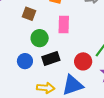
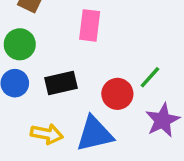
green circle: (40, 38) -> (20, 44), moved

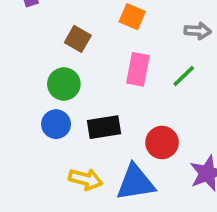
green line: (150, 77) -> (184, 76), moved

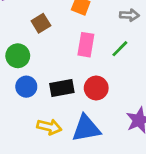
brown square: (78, 39) -> (41, 23), turned 30
green circle: (64, 84) -> (18, 56), moved
red circle: (162, 143) -> (96, 88), moved

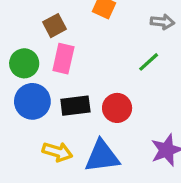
pink rectangle: (86, 45) -> (63, 59), moved
blue circle: (26, 87) -> (32, 101), size x1.4

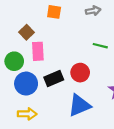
green line: (149, 62) -> (100, 46), moved, turned 72
yellow arrow: (57, 152) -> (27, 114), moved

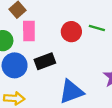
red circle: (80, 73) -> (71, 32), moved

